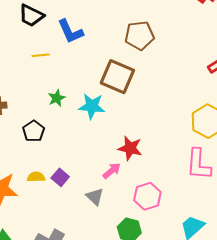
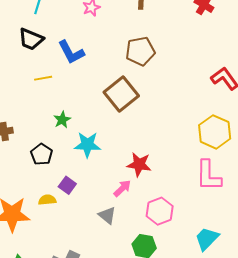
brown square: (117, 77) -> (121, 94), turned 32
cyan star: (92, 106) -> (87, 145), moved
purple square: (60, 177) -> (67, 185), moved

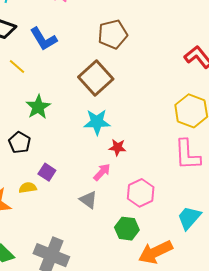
yellow line: (43, 78) -> (17, 66), turned 54
green star: (62, 120) -> (38, 107), size x1.4
cyan star: (87, 145) -> (97, 122), moved
red star: (139, 164) -> (117, 147), size x0.7

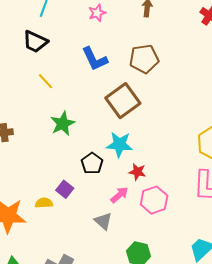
blue L-shape: (44, 39) -> (95, 59), moved
black pentagon: (20, 143) -> (92, 163), moved
pink hexagon: (141, 193) -> (154, 200), moved

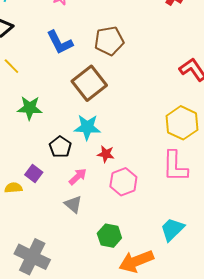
green star: (63, 124) -> (30, 108), turned 30
pink arrow: (119, 195) -> (78, 177), moved

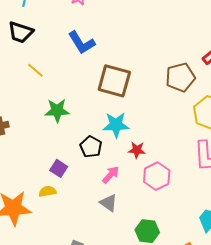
brown pentagon: (109, 41) -> (180, 77), moved
brown square: (89, 83) -> (114, 81), turned -32
purple square: (34, 174) -> (59, 168), moved

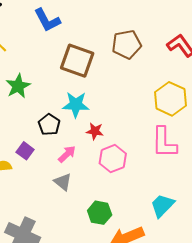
brown pentagon: (180, 77) -> (127, 44), moved
green star: (57, 110) -> (18, 86), turned -30
purple square: (59, 168) -> (25, 151), moved

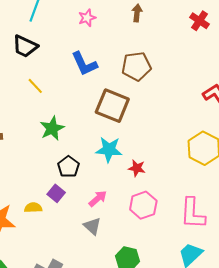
brown pentagon: (127, 44) -> (136, 66), moved
black pentagon: (49, 125) -> (68, 167), moved
red star: (95, 131) -> (137, 168), moved
pink L-shape: (164, 142) -> (193, 213), moved

